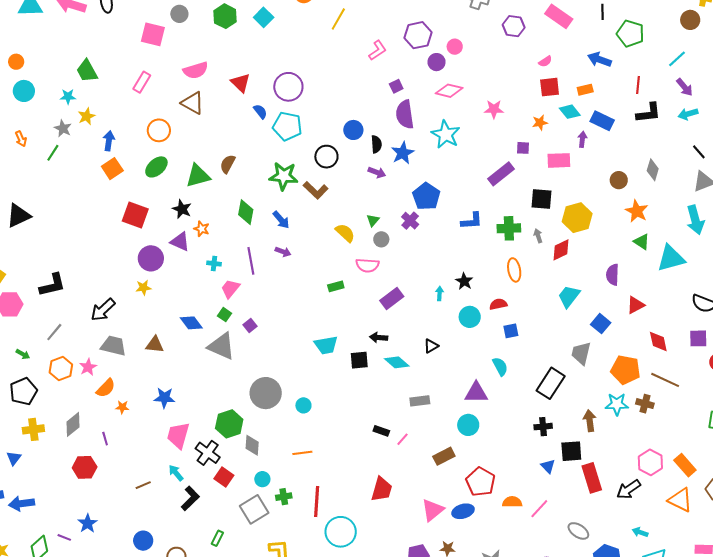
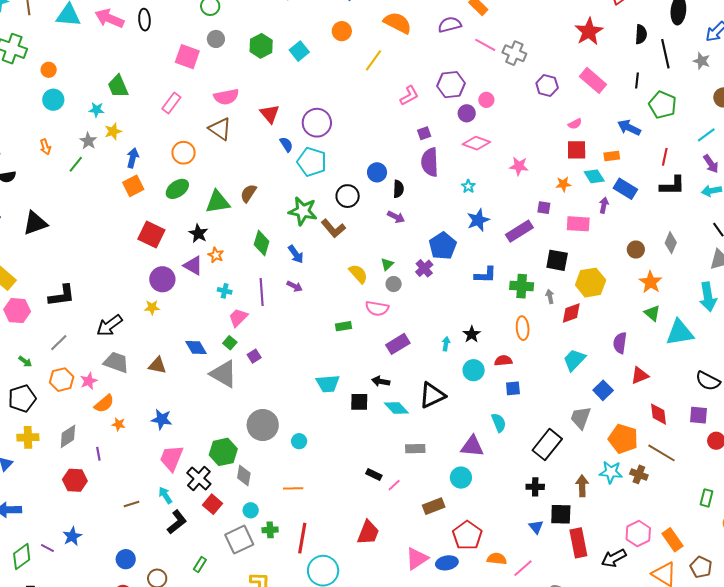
cyan star: (446, 134) -> (468, 186), size x0.5
blue star: (403, 153) -> (478, 220), moved
black triangle: (431, 346) -> (432, 395), size x1.8

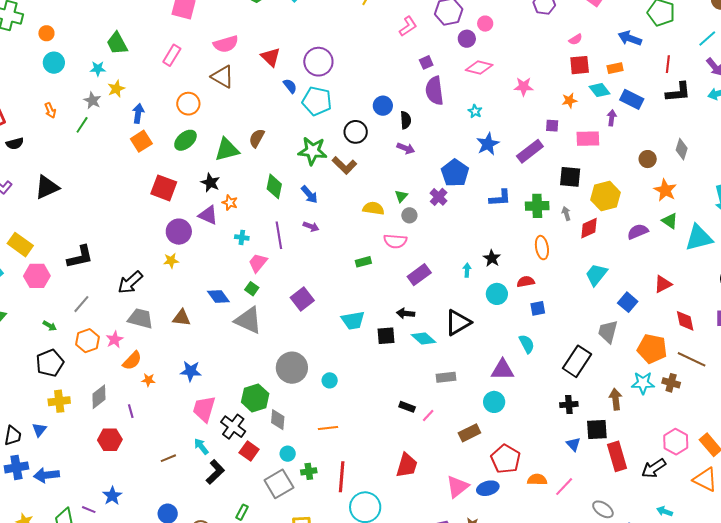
yellow semicircle: (358, 274) -> (373, 208), turned -35
purple semicircle: (620, 343) -> (638, 232), moved, turned 65
purple square: (254, 356) -> (302, 299), moved, size x1.6

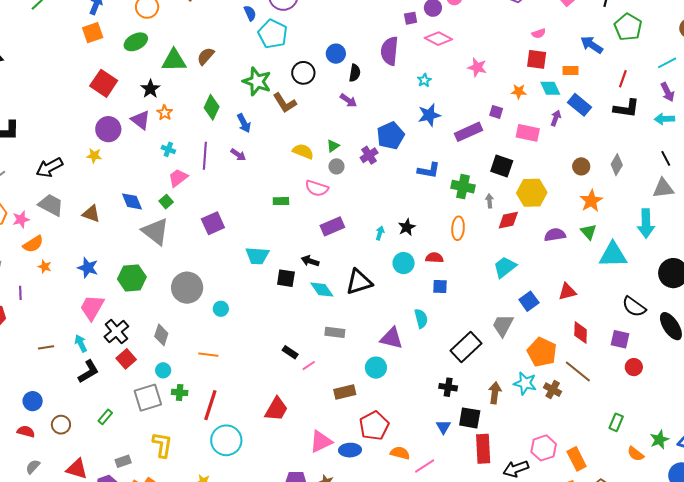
purple square: (426, 62) -> (411, 18), moved
green hexagon: (255, 398) -> (132, 278), moved

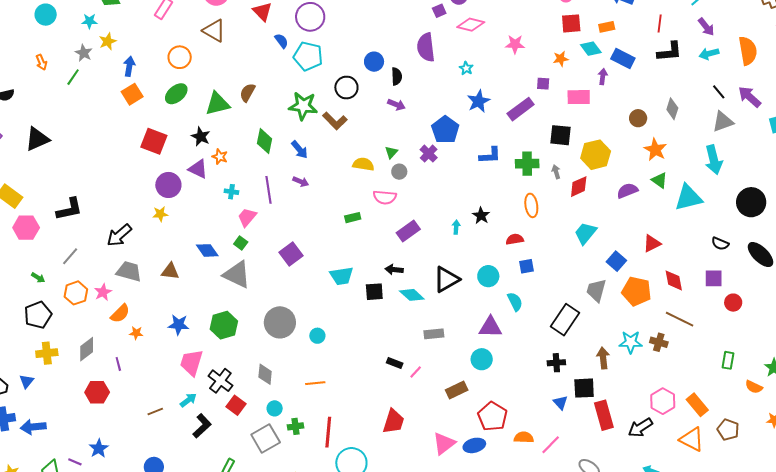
cyan circle: (404, 263) -> (488, 276), moved
black semicircle: (634, 307) -> (720, 244), size x0.7
cyan arrow: (81, 343) -> (188, 400), turned 90
orange pentagon: (542, 352) -> (637, 291), moved

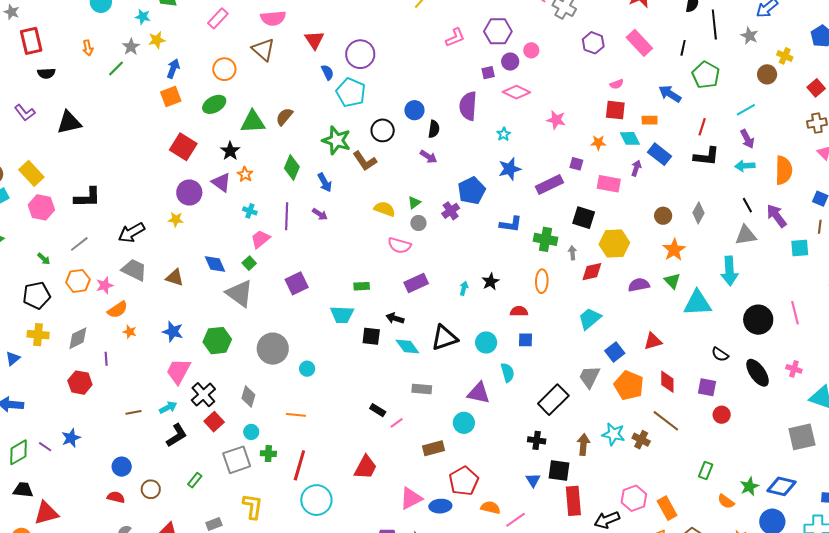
green rectangle: (353, 218) -> (362, 286), moved

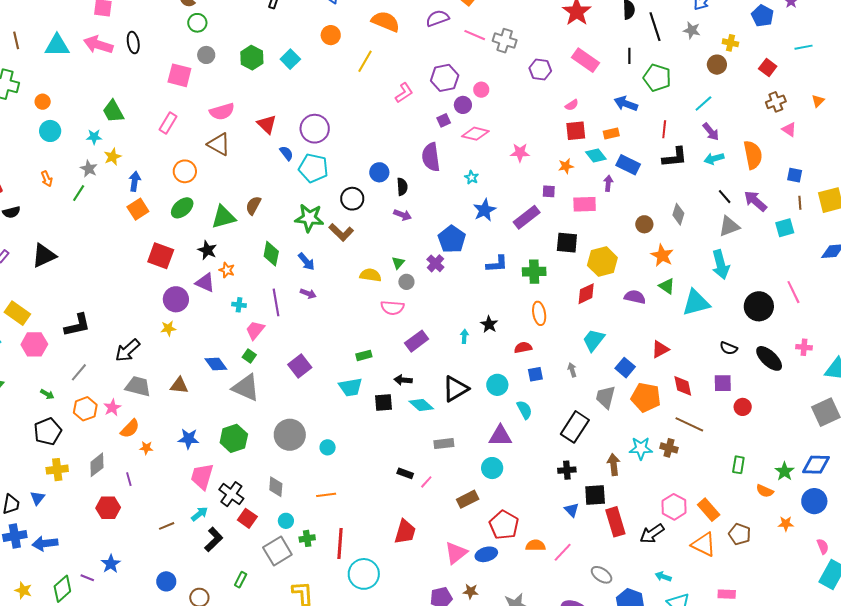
gray arrow: (572, 253) -> (572, 370), moved
purple semicircle: (639, 285) -> (635, 297), turned 35

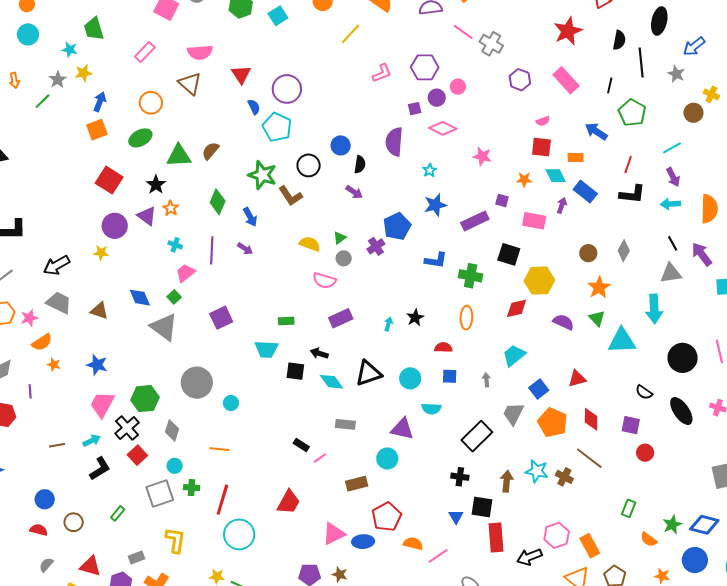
cyan semicircle: (524, 410) -> (431, 409), turned 108
green hexagon: (234, 438) -> (145, 399), moved

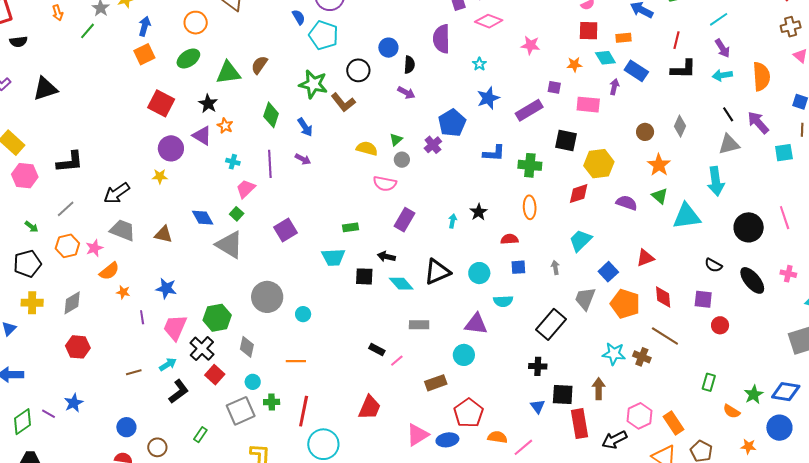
purple rectangle: (341, 318) -> (405, 220), turned -30
purple line: (30, 391) -> (142, 317), moved
brown arrow: (507, 481) -> (599, 389), moved

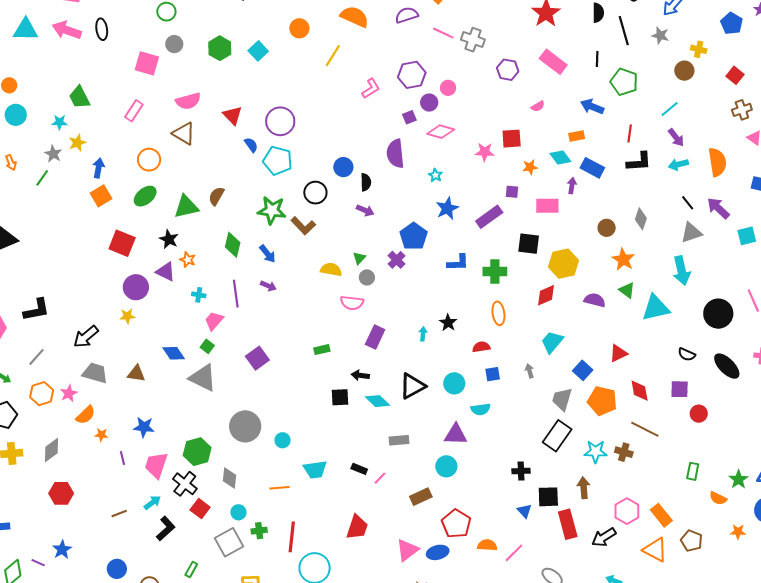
red square: (589, 31) -> (512, 139), moved
cyan trapezoid: (333, 257) -> (315, 470), moved
black rectangle: (551, 324) -> (557, 436), moved

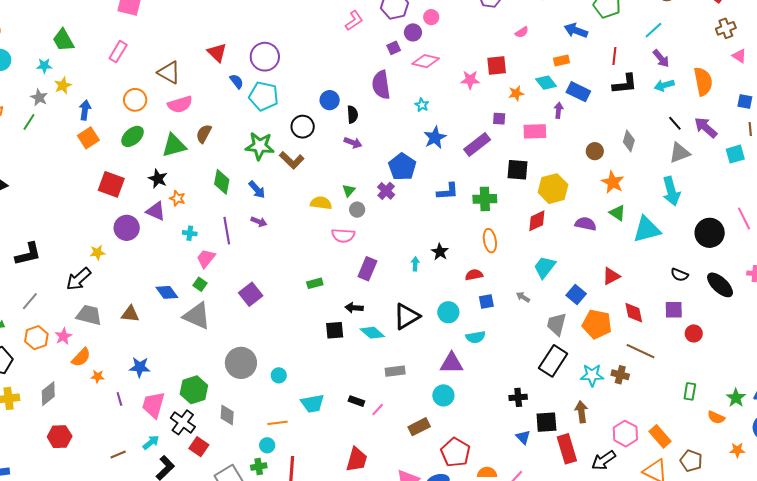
pink semicircle: (188, 101) -> (180, 104), moved
yellow star: (127, 316) -> (97, 253), moved
gray arrow: (529, 371) -> (523, 297), turned -40
cyan circle: (238, 512) -> (267, 445), moved

